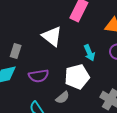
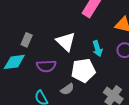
white triangle: (52, 36) -> (66, 42), moved

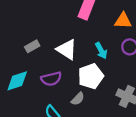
gray rectangle: (27, 40) -> (32, 46), moved, turned 48

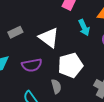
cyan arrow: (101, 51) -> (84, 27), moved
gray semicircle: (78, 99) -> (56, 86), turned -64

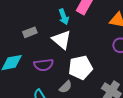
cyan arrow: (84, 27) -> (64, 17), moved
gray semicircle: (56, 86) -> (66, 87), turned 56

